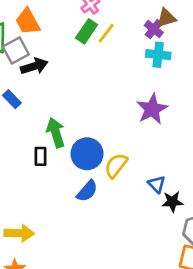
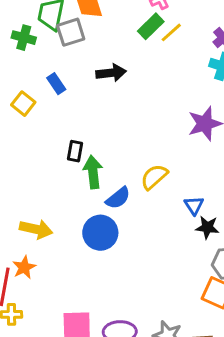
black arrow: (34, 66) -> (111, 73), moved
green arrow: (56, 133) -> (93, 172), moved
blue circle: (87, 154) -> (100, 233), moved

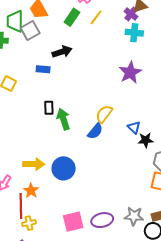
green rectangle: (151, 26) -> (72, 17), moved
blue rectangle: (56, 84) -> (43, 69), moved, turned -40
blue semicircle: (118, 198) -> (95, 131), moved
blue circle: (100, 233) -> (64, 168), moved

